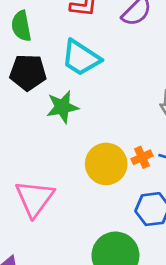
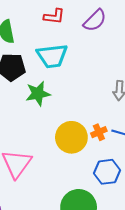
cyan trapezoid: (81, 58) -> (52, 56), turned -40

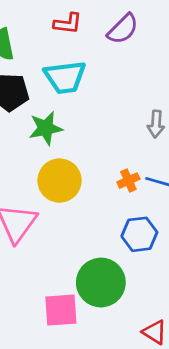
yellow circle: (71, 137) -> (59, 181), moved

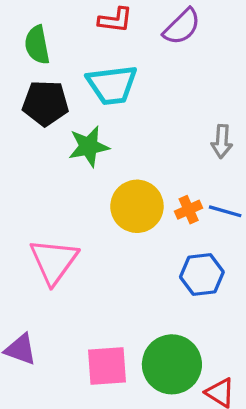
yellow circle: (59, 181) -> (137, 206), moved
green circle: (101, 283) -> (172, 364), moved

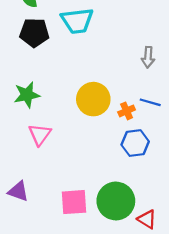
green star: (89, 146) -> (27, 95), moved
orange cross: (189, 210) -> (127, 111), moved
pink triangle: (54, 261) -> (40, 134), size x0.7

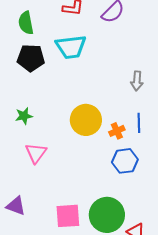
green star: (27, 95) -> (24, 116), size x0.7
blue line: (150, 102) -> (139, 123), turned 72

